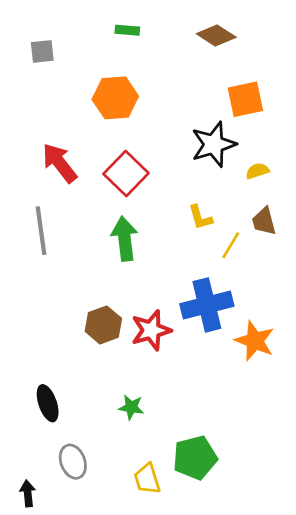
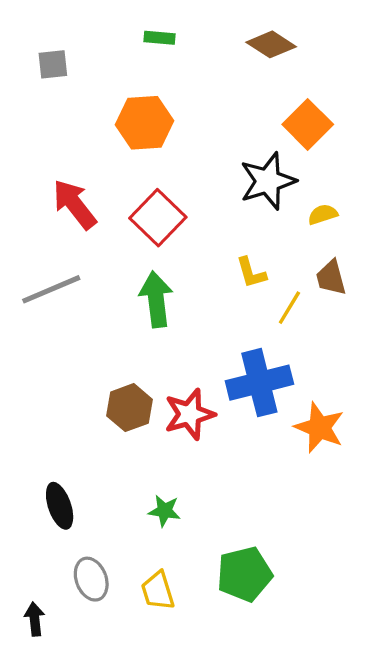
orange square: (245, 99) -> (308, 124), turned -33
gray line: (41, 231) -> (51, 289), turned 75
yellow trapezoid: (147, 479) -> (158, 591), moved

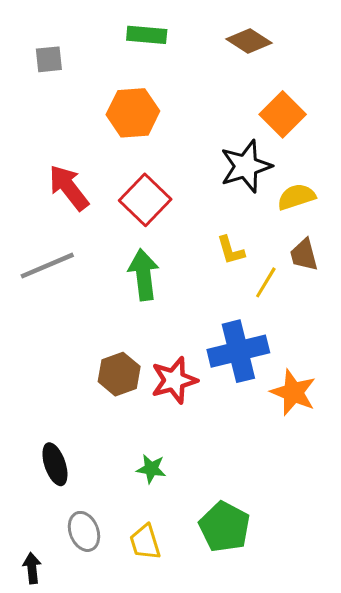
green rectangle: (159, 38) -> (147, 35), size x1.4
yellow semicircle: (323, 214) -> (296, 197), size x1.4
green pentagon: (244, 574) -> (225, 527), turned -30

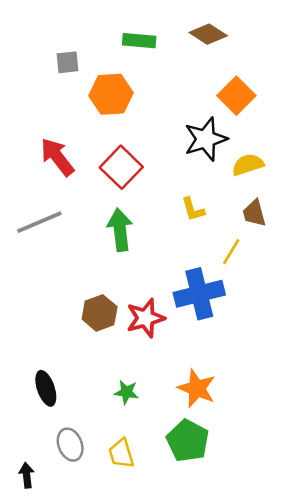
green rectangle: (147, 35) -> (139, 41), moved
gray square: (49, 59) -> (68, 62), moved
yellow line: (266, 282) -> (231, 252), moved
orange star: (293, 392) -> (197, 388), moved

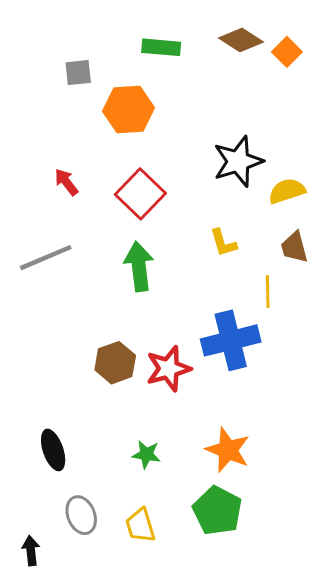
orange square: (236, 96) -> (287, 52), moved, size x0.7
red arrow: (57, 157) -> (66, 182), size x0.6
yellow line: (231, 252) -> (268, 292), turned -32

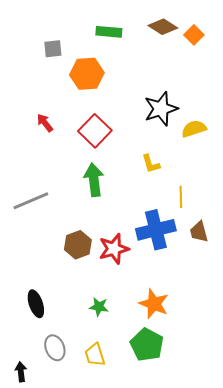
brown trapezoid: (294, 247) -> (199, 232), moved
gray line: (46, 258) -> (31, 201), moved

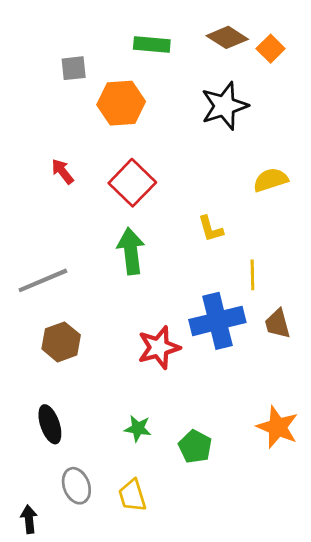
black star: (161, 109) -> (224, 106), moved
brown hexagon: (78, 245) -> (61, 342), moved
orange star: (154, 304) -> (278, 427), moved
green pentagon: (147, 345) -> (195, 447), moved, size x0.7

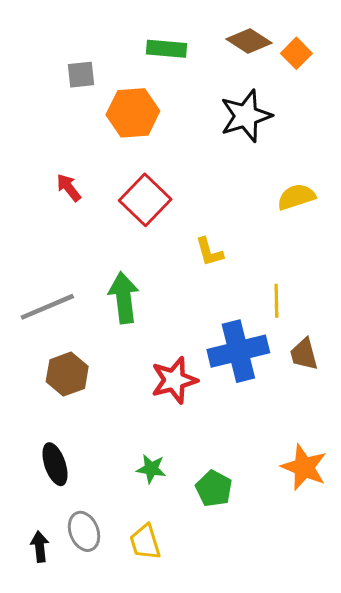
yellow L-shape: (210, 229) -> (209, 252), moved
green arrow: (131, 251) -> (124, 298), moved
black arrow: (29, 519) -> (40, 547), moved

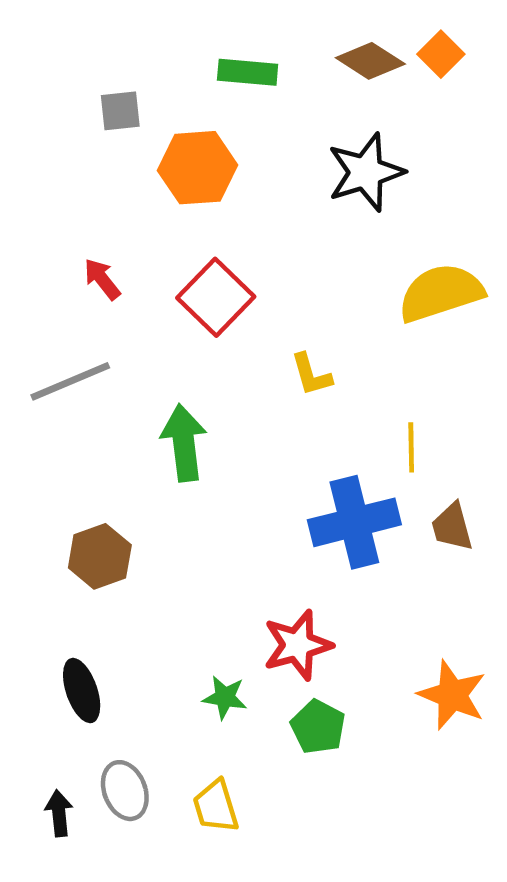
orange square: (296, 53) -> (441, 54), moved
yellow semicircle: (296, 197) -> (441, 293), size x1.5
gray line: (47, 307) -> (70, 381), moved
red star: (174, 380) -> (298, 645), moved

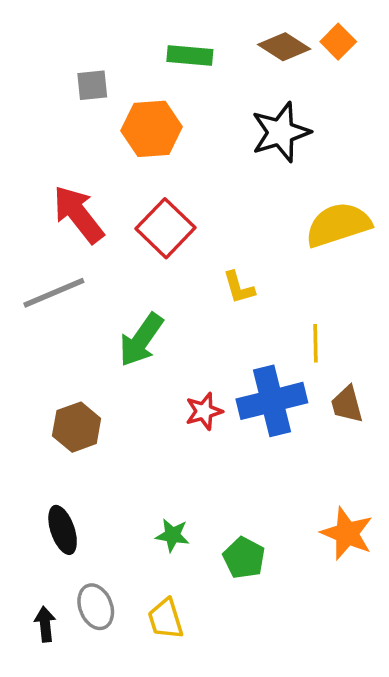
red arrow: (102, 279) -> (78, 214), size x1.8
green arrow: (184, 443) -> (141, 340), turned -138
red star: (298, 645) -> (204, 411), moved, size x0.7

